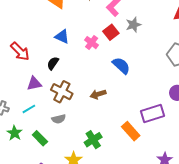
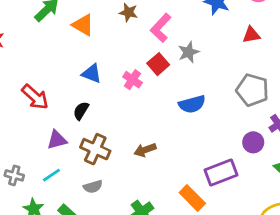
blue semicircle: (121, 66) -> (192, 104), moved, turned 126

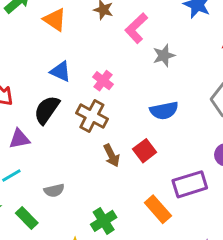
red square: (158, 64) -> (145, 151), moved
black semicircle: (81, 111) -> (47, 110), size x1.5
brown cross: (95, 149) -> (92, 116), moved
brown arrow: (145, 150) -> (112, 155), turned -100

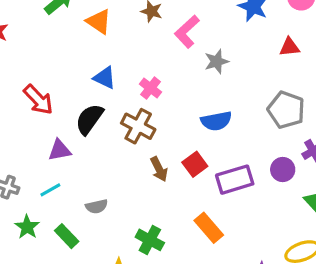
purple rectangle: (190, 184) -> (235, 180), moved
green cross: (104, 221) -> (150, 240), turned -30

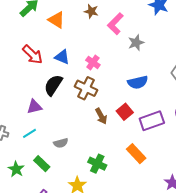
red arrow: (38, 100) -> (33, 55), moved
green star: (27, 227) -> (16, 169), moved

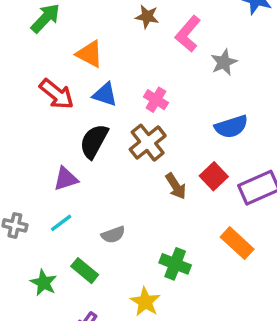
orange triangle: (56, 20) -> (90, 54), moved
brown cross: (86, 88) -> (148, 143), turned 30

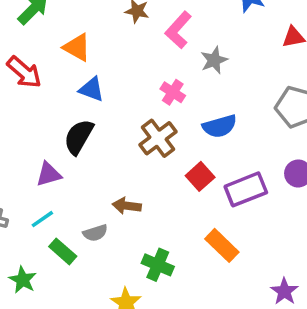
red arrow: (57, 94) -> (24, 72), moved
pink cross: (156, 100) -> (173, 92), moved
brown cross: (148, 143) -> (158, 138), moved
brown arrow: (176, 186) -> (127, 206), moved, turned 128
green rectangle: (85, 271) -> (63, 251), moved

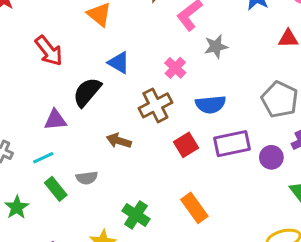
red arrow: (24, 72) -> (49, 51), moved
blue triangle: (91, 89) -> (119, 63), moved
purple rectangle: (246, 189) -> (232, 144), moved
brown arrow: (127, 206) -> (119, 141), moved

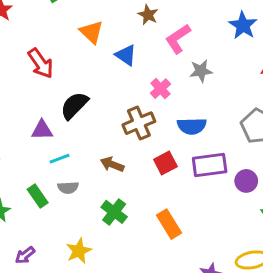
blue triangle: (119, 63) -> (126, 55), moved
brown arrow: (119, 141) -> (112, 164), moved
cyan line: (43, 158) -> (60, 159), moved
green cross: (136, 215) -> (114, 212), moved

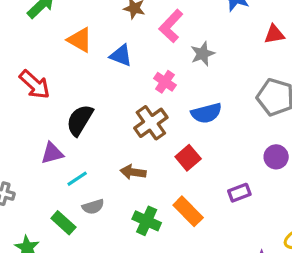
purple rectangle: (210, 165) -> (239, 193), moved, size x0.6
orange rectangle: (169, 224) -> (188, 211), moved

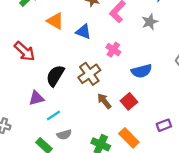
gray star: (203, 54) -> (150, 22), moved
brown cross: (151, 123) -> (89, 74), moved
brown arrow: (133, 172) -> (104, 101), moved, turned 42

